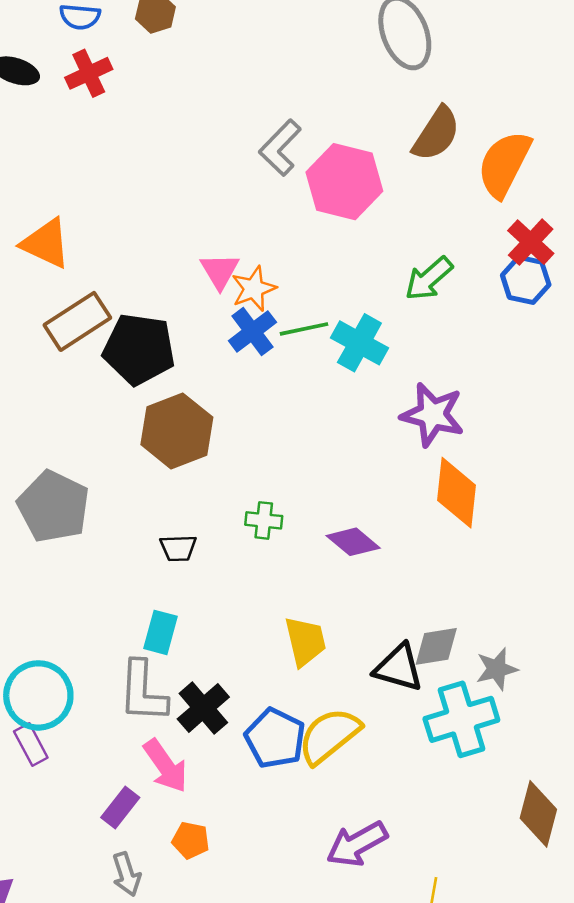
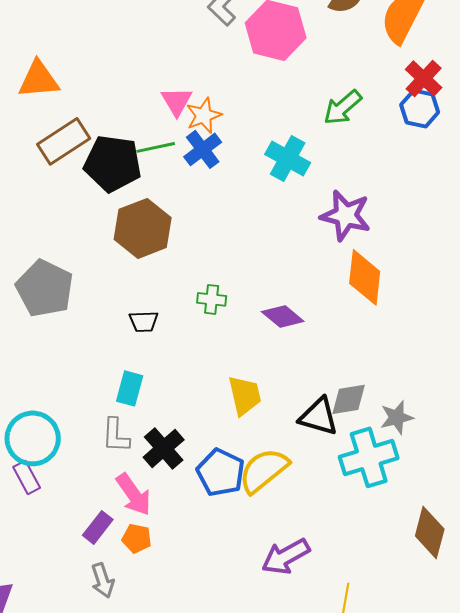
orange triangle: (46, 243) -> (39, 79), turned -30
green line: (304, 329) -> (156, 147), moved
gray L-shape: (143, 692) -> (116, 435), size x0.7
orange pentagon: (191, 840) -> (137, 538), moved

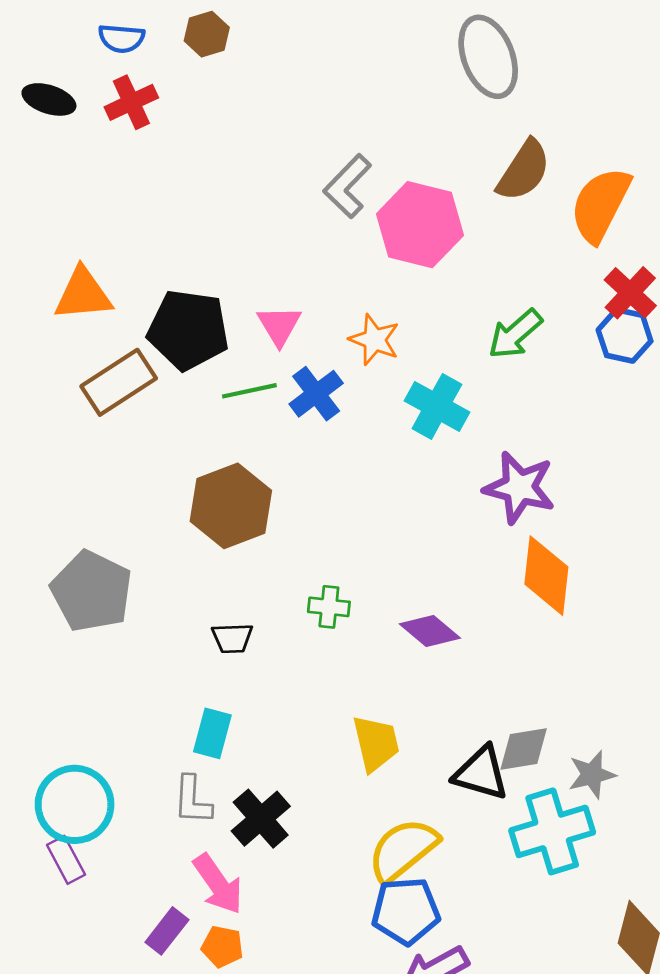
orange star: (204, 115) -> (374, 340), moved, turned -30
black pentagon: (113, 163) -> (188, 330), moved
blue pentagon: (221, 472) -> (406, 911), moved, turned -30

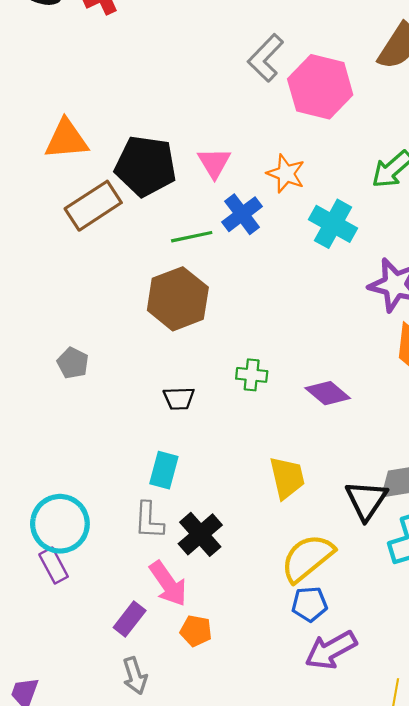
green line: (249, 391) -> (192, 237), moved
gray pentagon: (92, 591) -> (73, 363), size x0.5
black triangle: (481, 773) -> (366, 500), turned 48
blue pentagon: (406, 911) -> (309, 604), size x0.7
orange pentagon: (222, 947) -> (196, 631), moved

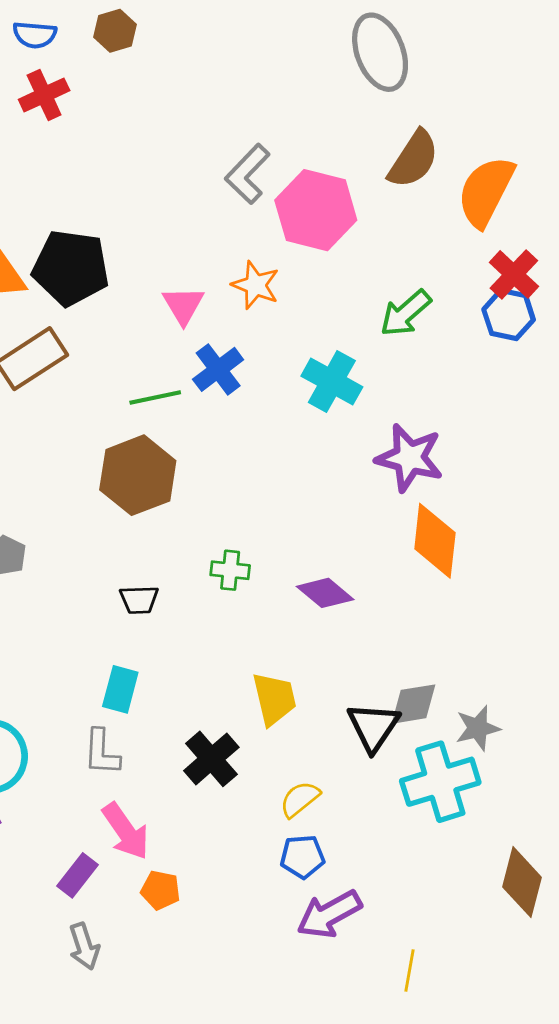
black pentagon: (146, 166) -> (71, 268), moved
orange star: (286, 174) -> (256, 285), moved
black cross: (200, 534) -> (211, 759), moved
yellow semicircle: (307, 558) -> (300, 799), size x0.6

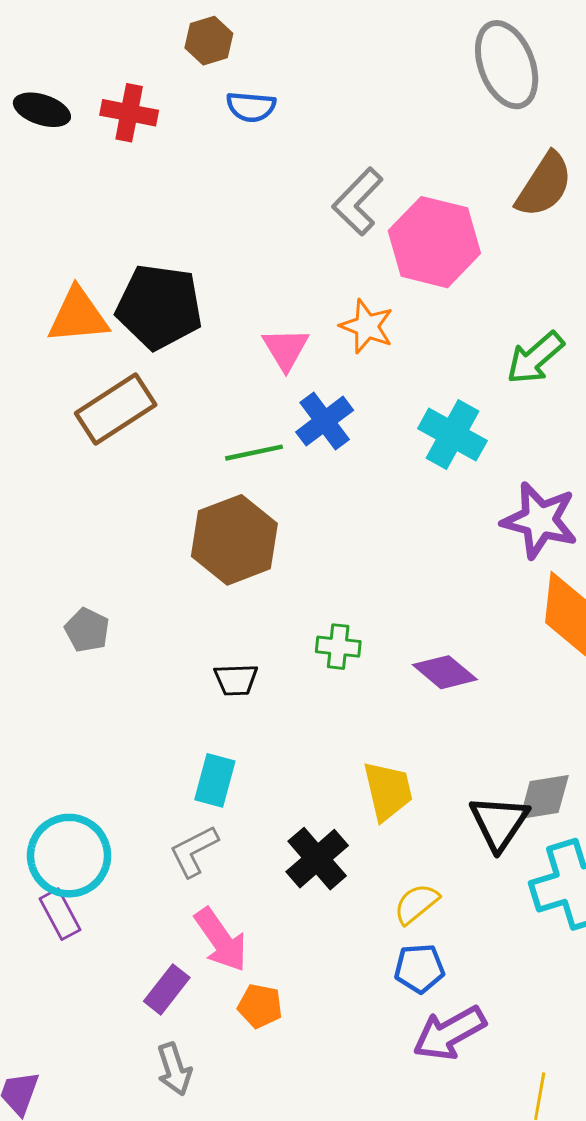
blue semicircle: (35, 35) -> (251, 107), moved
red cross: (44, 95) -> (129, 113), turned 36
gray L-shape: (102, 752) -> (194, 851), turned 60

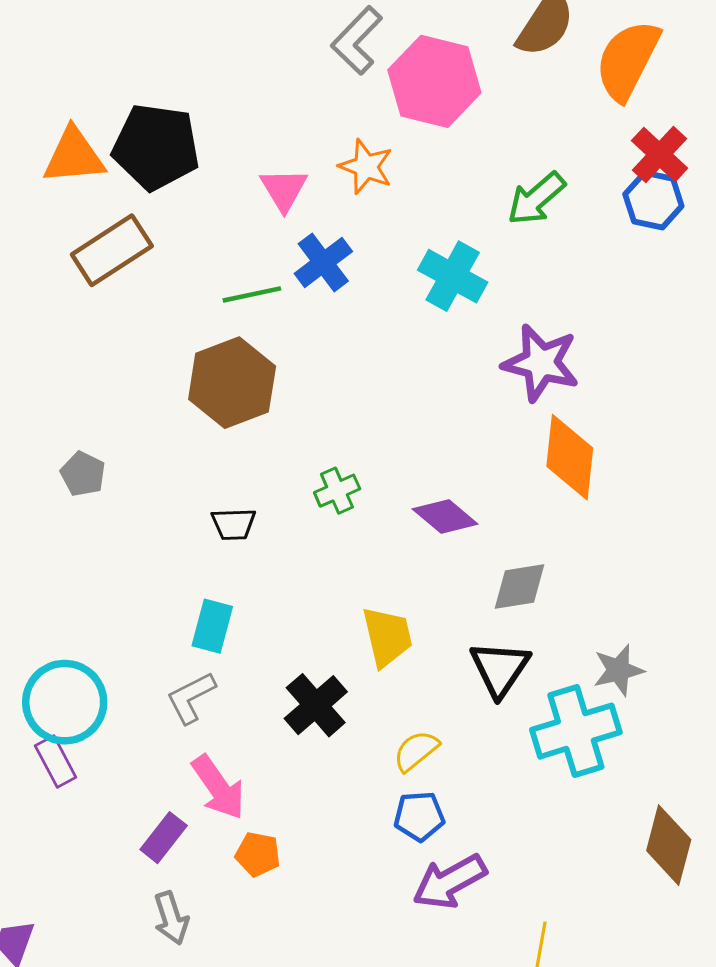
green cross: (338, 647) -> (337, 491), turned -30
gray diamond: (544, 797) -> (520, 587), moved

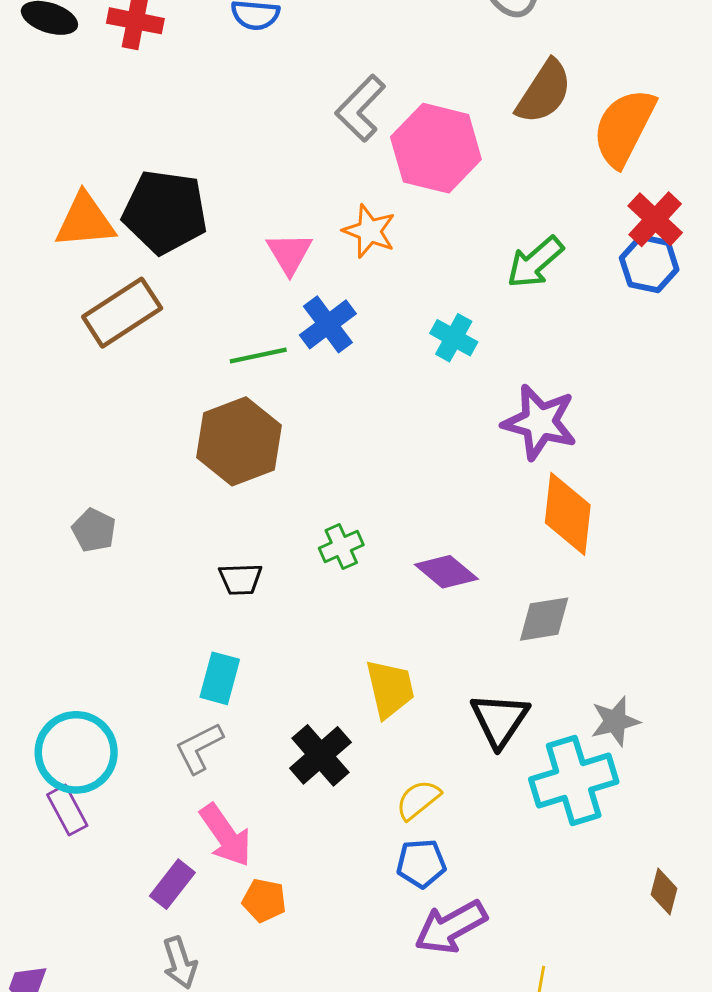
cyan cross: (453, 276) -> (454, 338), size x0.7
gray diamond: (520, 587) -> (544, 619), moved
brown diamond: (669, 845) -> (664, 892), size x0.6

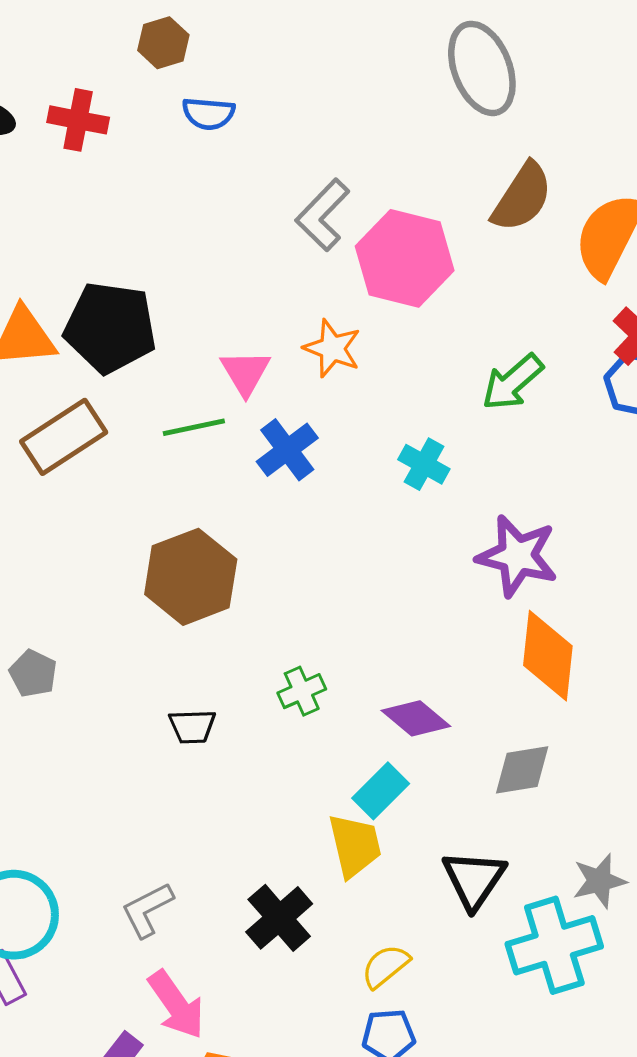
green line: (258, 355) -> (194, 427), moved
cyan rectangle: (220, 678) -> (381, 791), moved, turned 30

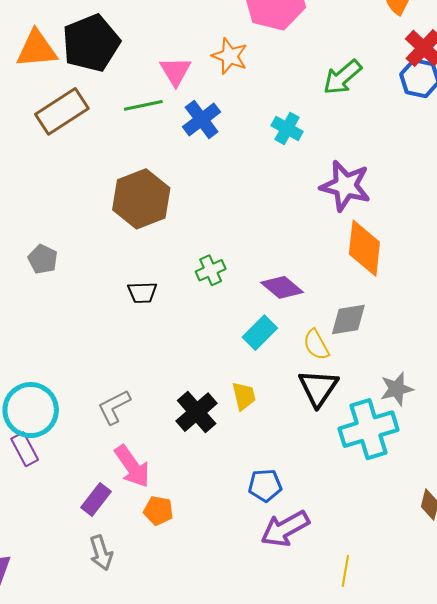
black pentagon: (110, 327) -> (91, 43), turned -30
yellow trapezoid: (355, 846) -> (244, 396), moved, size x0.7
yellow semicircle: (385, 966) -> (316, 345), moved, turned -80

